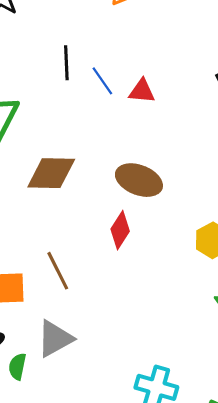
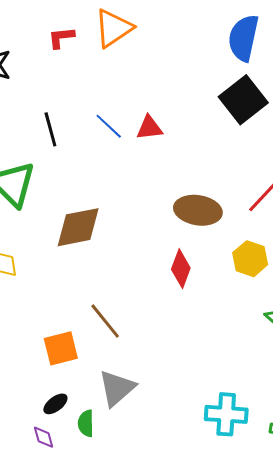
black line: (66, 63) -> (50, 129), moved
brown ellipse: (139, 180) -> (198, 210), moved
red diamond: (120, 230) -> (181, 269), moved

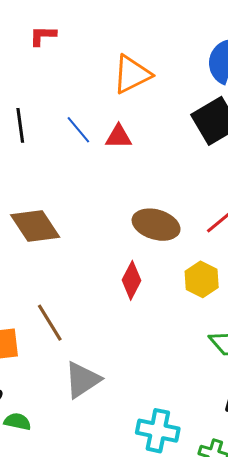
orange triangle: (113, 28) -> (132, 74), moved
brown diamond: (78, 227) -> (35, 226), turned 60
gray triangle: (117, 388) -> (82, 380), moved
green semicircle: (86, 423) -> (17, 422), turned 96

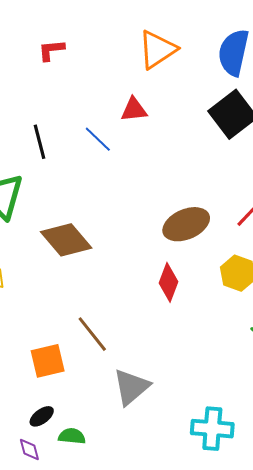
orange triangle: (132, 74) -> (157, 50), moved
red triangle: (119, 137) -> (134, 110), moved
brown ellipse: (156, 225) -> (186, 224), turned -33

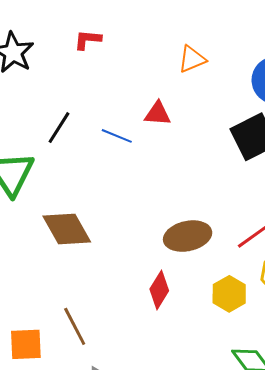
orange triangle: (157, 50) -> (192, 59), size x0.7
blue line: (98, 139) -> (117, 136), turned -32
black line: (40, 142) -> (59, 128), turned 36

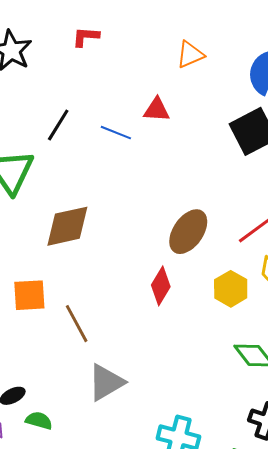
brown diamond: (67, 229) -> (67, 226), turned -72
brown ellipse: (188, 236) -> (188, 232), turned -42
orange square: (26, 344) -> (29, 295), moved

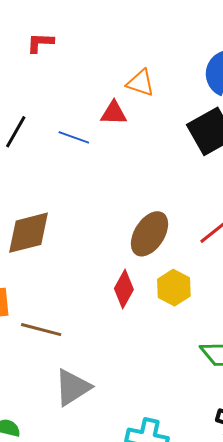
orange triangle: (190, 55) -> (140, 83), moved, turned 44
yellow hexagon: (231, 289) -> (174, 288), moved
brown line: (77, 324) -> (41, 330), turned -45

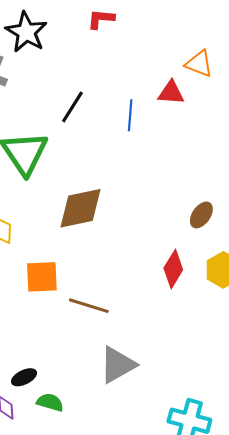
blue line: (74, 137) -> (130, 115), turned 72
brown ellipse: (150, 234) -> (201, 215), size x0.6

